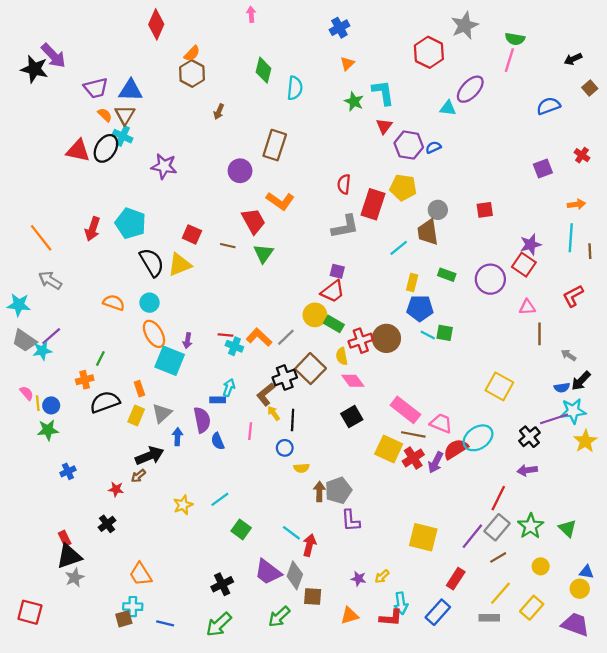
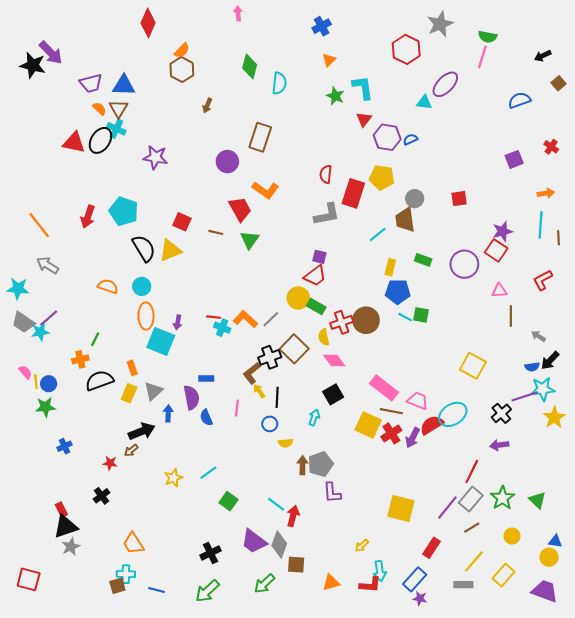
orange ellipse: (154, 334) -> (146, 316), turned 30
cyan arrow: (229, 388) -> (314, 418), moved
purple star: (358, 579) -> (420, 598), moved

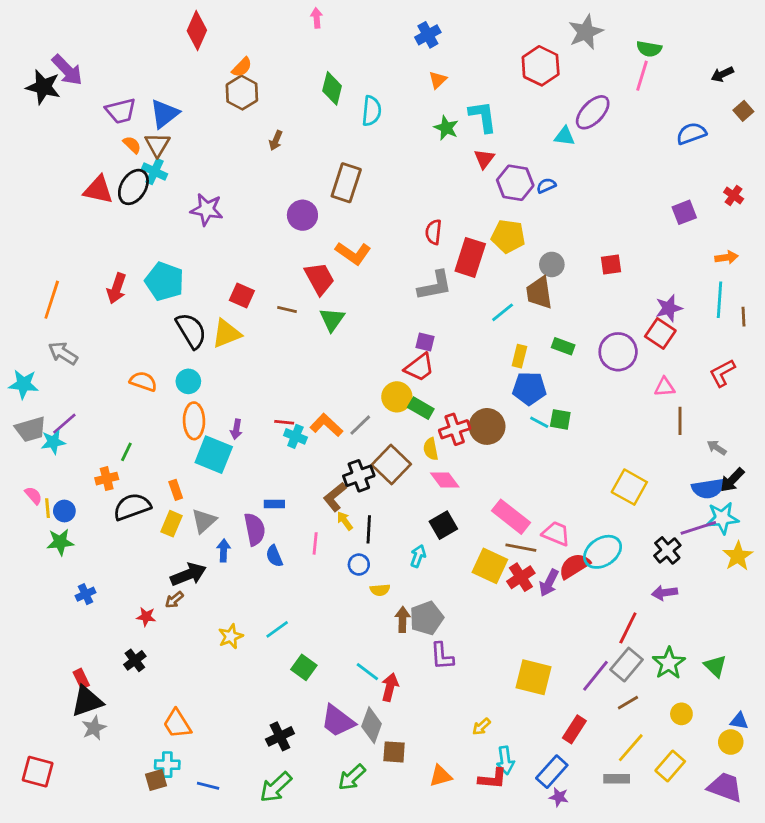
blue triangle: (124, 85) -> (164, 114), turned -40
orange line: (39, 225) -> (52, 300), turned 56
gray trapezoid: (23, 322) -> (31, 429), turned -50
blue semicircle: (532, 367) -> (708, 488), size x1.6

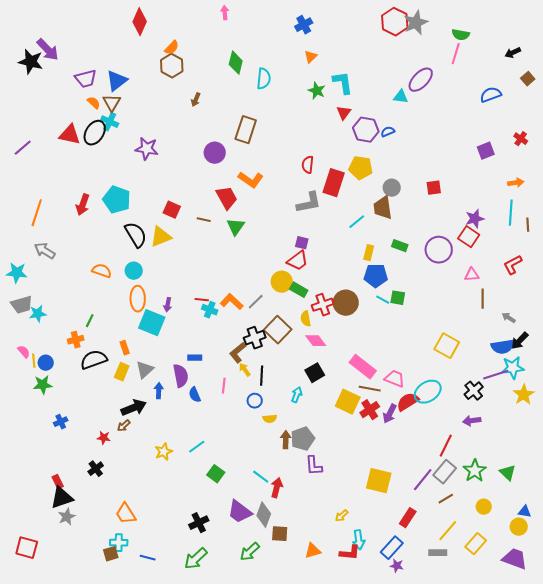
red hexagon: (541, 66) -> (395, 22), moved
purple line: (64, 424) -> (23, 148), moved

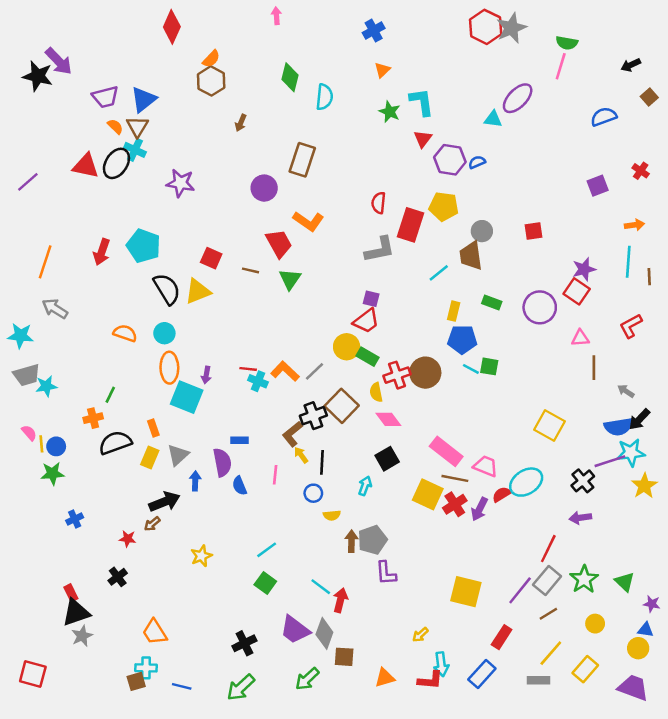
red semicircle: (408, 402) -> (502, 494), size x0.7
cyan line: (197, 447) -> (267, 550), moved
purple star: (397, 566) -> (652, 604), moved

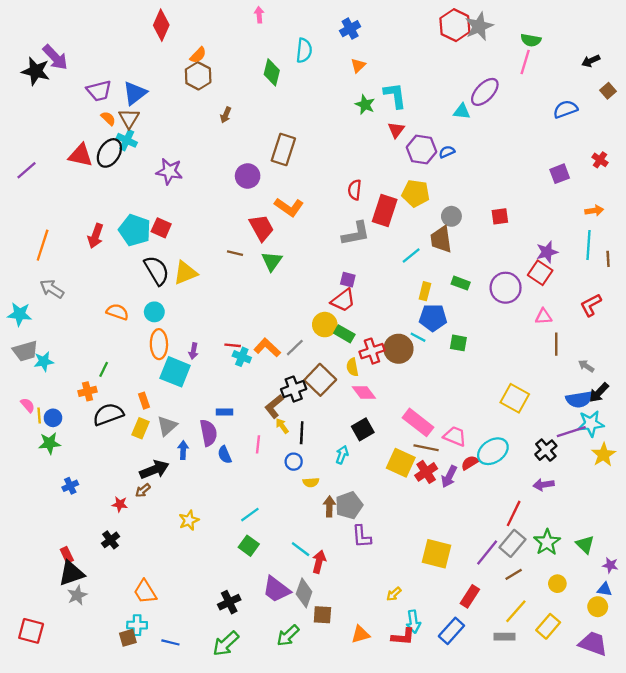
cyan semicircle: (324, 97) -> (304, 50), moved
red square: (211, 258) -> (161, 228), moved
cyan line: (471, 369) -> (418, 337), moved

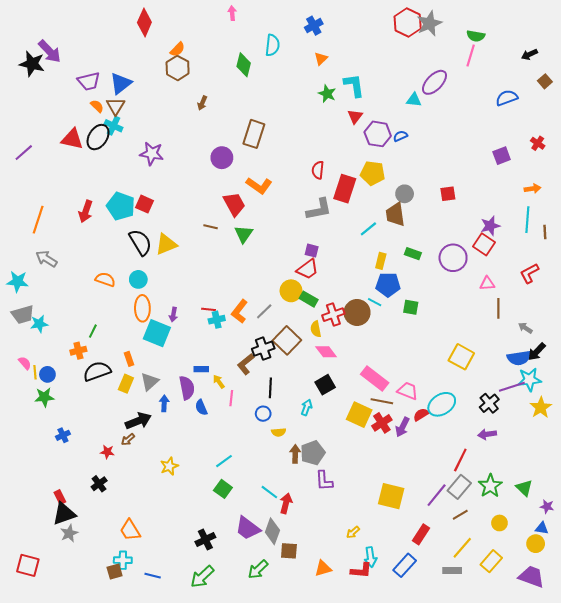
orange L-shape: (267, 348) -> (239, 311), turned -95
cyan cross: (242, 357) -> (217, 320), turned -35
yellow arrow: (282, 426) -> (219, 382), moved

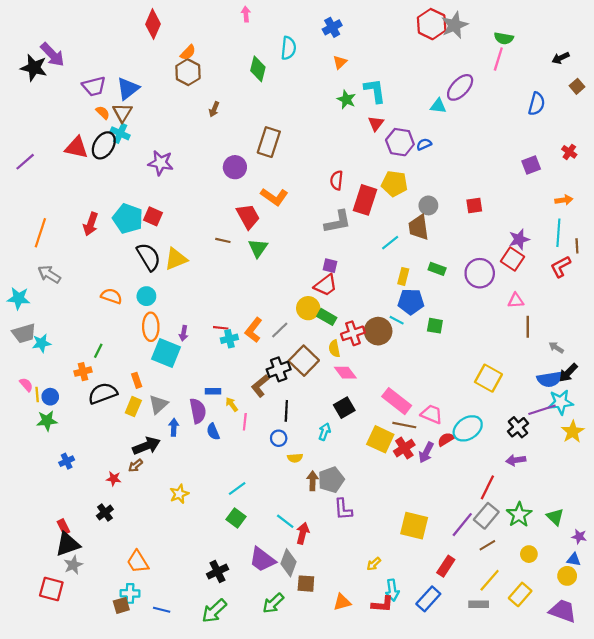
blue semicircle: (507, 98) -> (537, 104), turned 125
red L-shape: (529, 273) -> (561, 267), moved
red square: (28, 565) -> (51, 589), moved

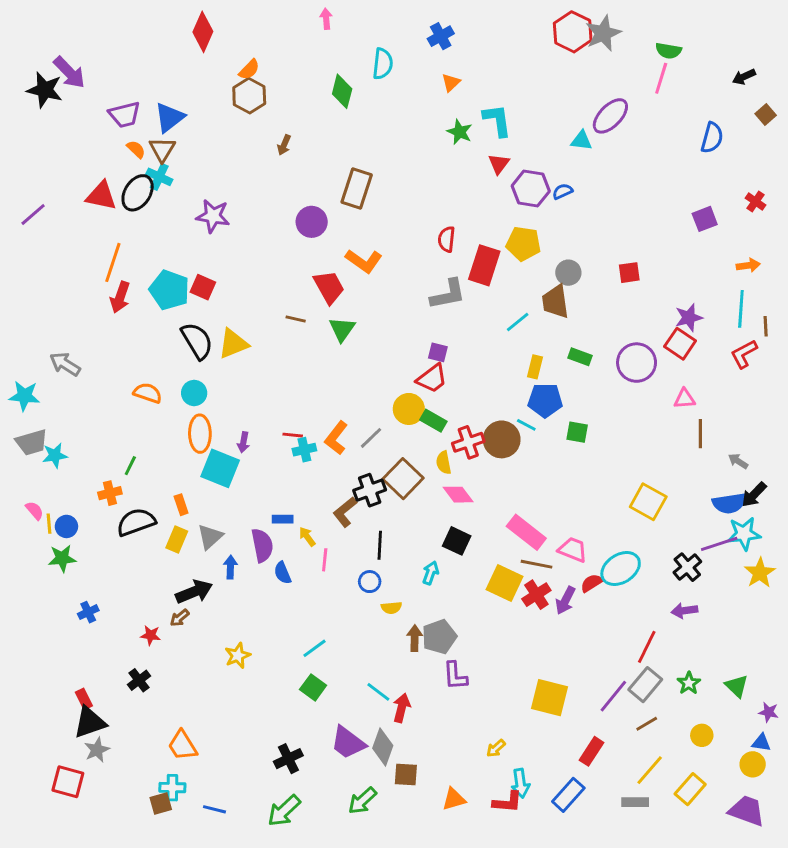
orange line: (40, 233) -> (113, 262), moved
black square: (344, 408) -> (457, 541), turned -35
green star: (519, 515) -> (689, 683), size x0.7

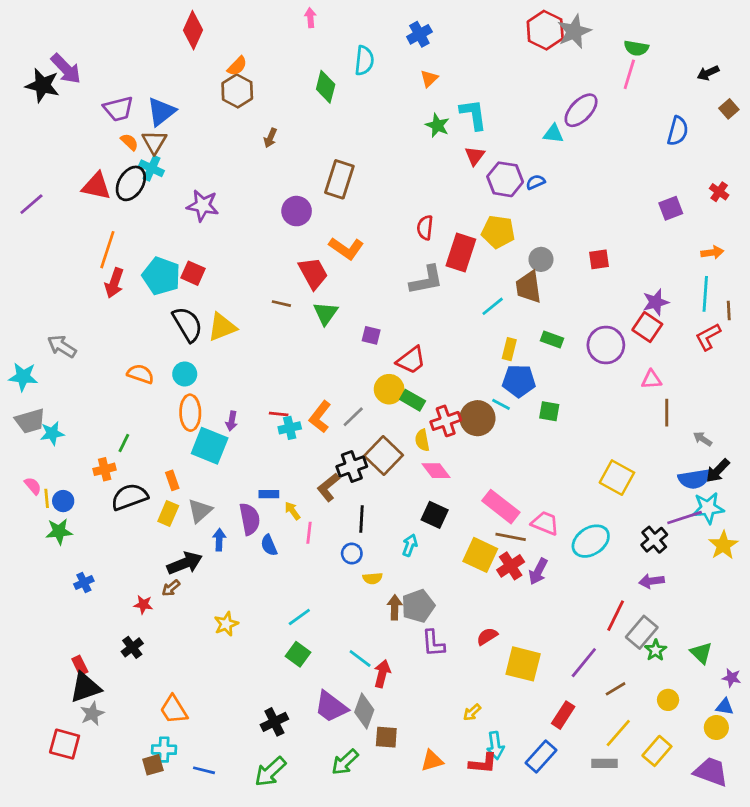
purple square: (438, 352) -> (371, 335), moved
red semicircle: (592, 583) -> (487, 636), moved
gray rectangle: (645, 685) -> (642, 632), moved

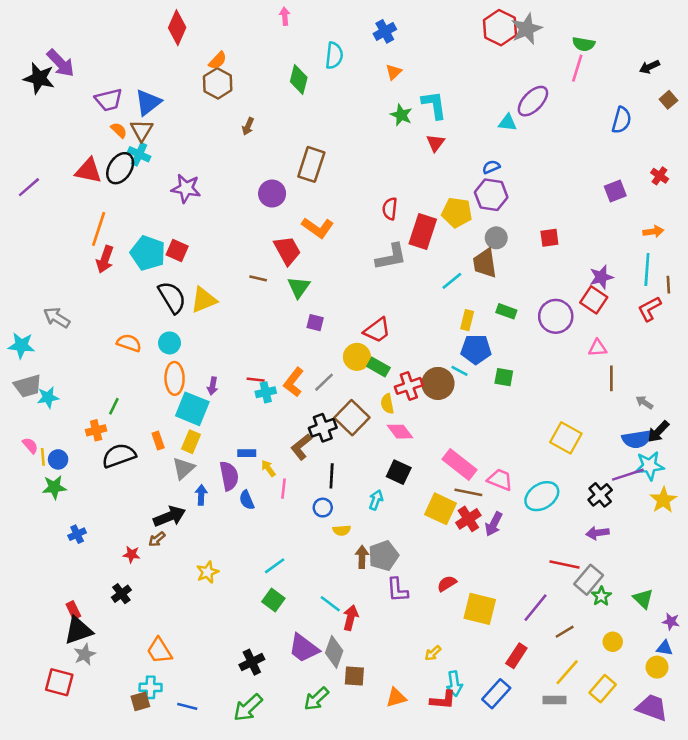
purple hexagon: (505, 179) -> (491, 195), moved
purple square: (371, 335) -> (315, 323), moved
yellow rectangle: (168, 513) -> (191, 442), moved
red line: (616, 616) -> (565, 565), turned 76

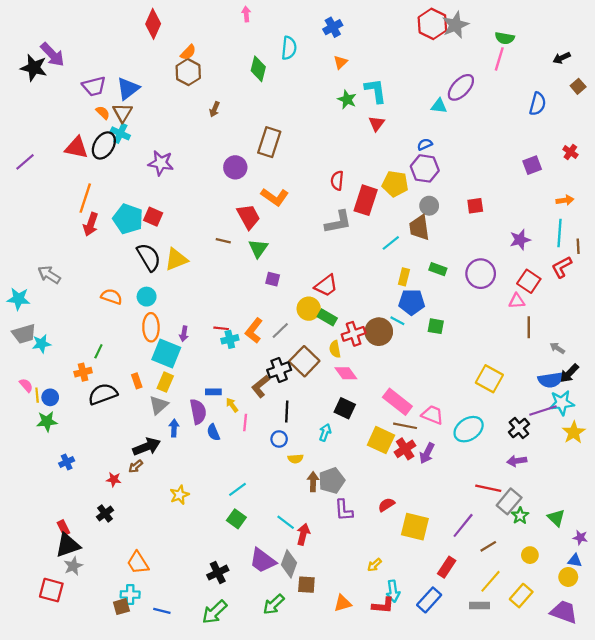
red square: (594, 300) -> (529, 281), moved

